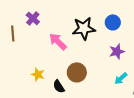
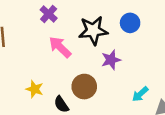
purple cross: (33, 18) -> (49, 14), moved
purple star: (117, 51) -> (111, 60), moved

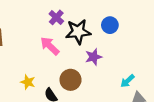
purple cross: (49, 14) -> (56, 17), moved
cyan arrow: (140, 94) -> (127, 81), moved

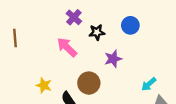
black star: (78, 32) -> (97, 32), size x0.6

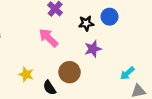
black star: (97, 32) -> (86, 23), moved

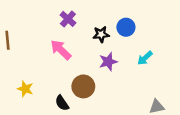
cyan arrow: (127, 73) -> (145, 58), moved
yellow star: (26, 74) -> (25, 89), moved

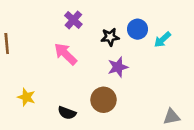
cyan arrow: (145, 58) -> (162, 40), moved
brown circle: (83, 86) -> (104, 100), moved
black semicircle: (62, 103) -> (67, 113), turned -35

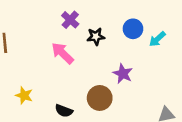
black star: (110, 37) -> (96, 36), moved
purple star: (118, 67) -> (123, 74), moved, turned -30

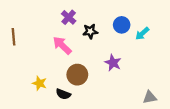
yellow star: (24, 95) -> (39, 83), moved
brown circle: (100, 98) -> (77, 75), moved

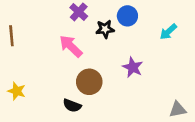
blue circle: (122, 25) -> (127, 16), moved
yellow star: (39, 83) -> (17, 91), moved

